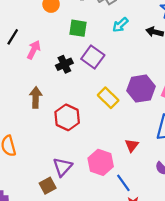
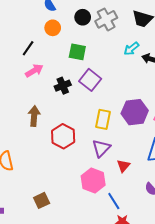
cyan arrow: (120, 25) -> (131, 49), moved
black line: (13, 37) -> (28, 48), moved
pink arrow: (34, 50) -> (34, 71), turned 30
yellow rectangle: (108, 98) -> (103, 119), turned 54
purple triangle: (63, 167) -> (101, 148), moved

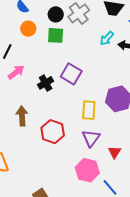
green square: (77, 52) -> (56, 35), moved

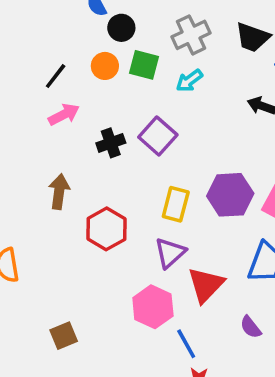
black circle: (56, 14) -> (121, 28), moved
orange circle: (28, 29) -> (105, 66), moved
cyan arrow: (107, 38) -> (189, 81), moved
red triangle: (115, 152) -> (206, 285), size x1.6

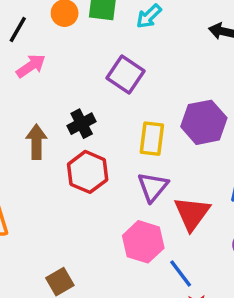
black cross: (111, 143) -> (82, 124), moved

